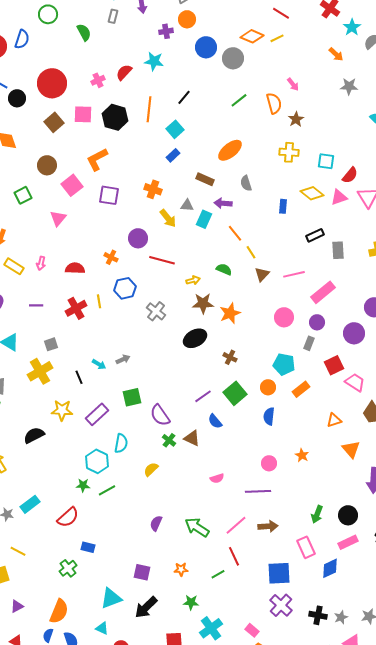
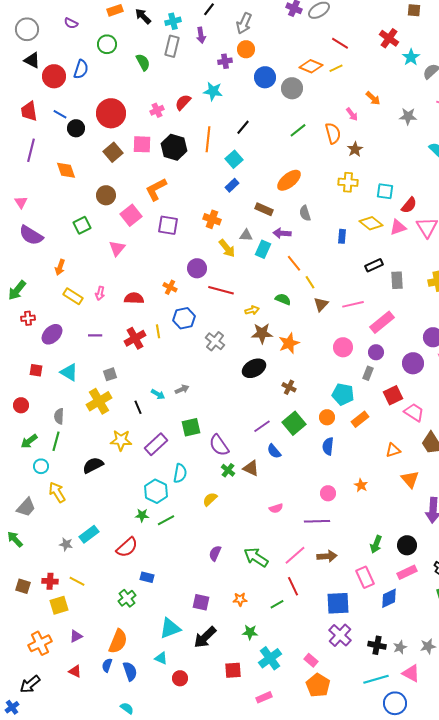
gray rectangle: (113, 16) -> (172, 46), size x1.5
orange arrow: (336, 54) -> (373, 98), moved

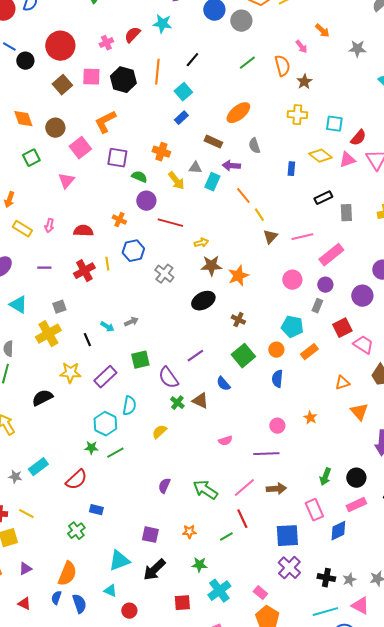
orange diamond: (66, 170) -> (23, 119), moved
green semicircle: (283, 299) -> (139, 177), moved
purple line: (262, 426) -> (195, 356), moved

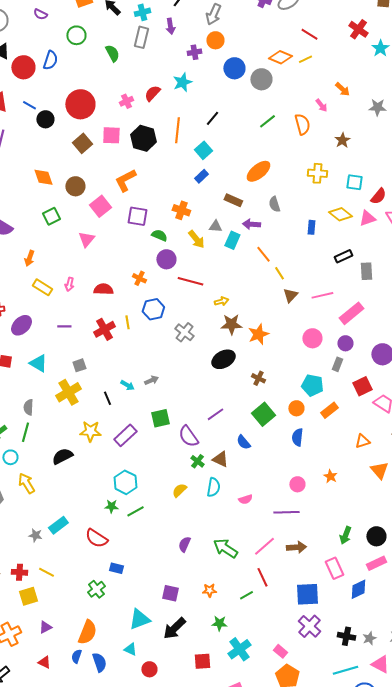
cyan star: (162, 24) -> (182, 82), turned -30
brown star: (304, 82) -> (342, 140), moved
cyan semicircle: (129, 406) -> (213, 487), moved
red semicircle: (76, 480) -> (96, 538), turned 75

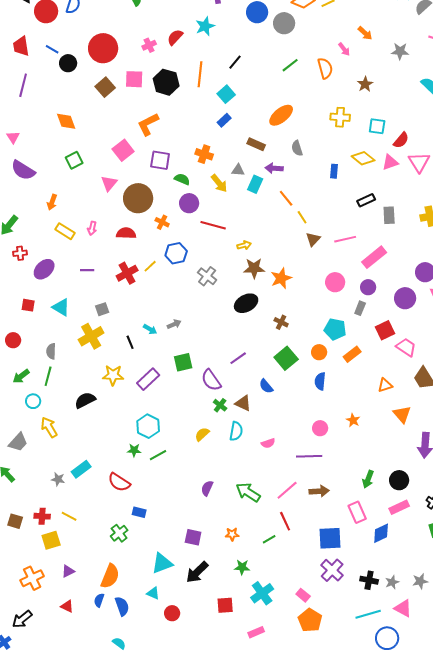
brown circle: (75, 186) -> (138, 198), moved, size x1.5
yellow line: (127, 322) -> (150, 266), turned 56

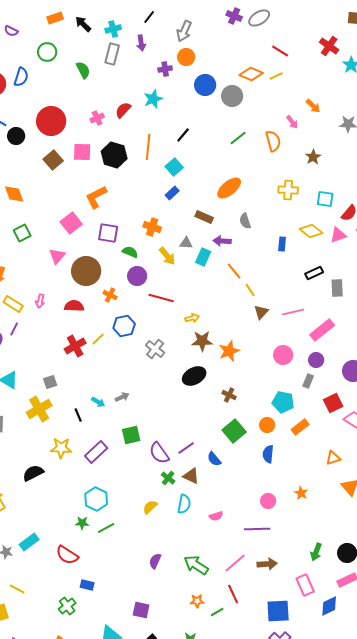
purple line: (87, 270) -> (14, 329), moved, turned -64
purple line: (238, 358) -> (186, 448), moved
orange star: (232, 534) -> (197, 601), moved

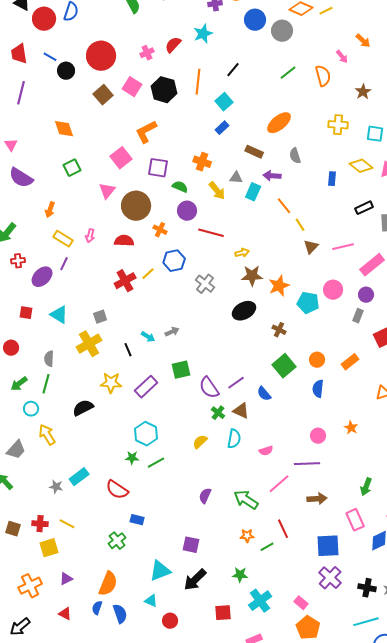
pink square: (82, 152) -> (132, 87), turned 30
cyan pentagon: (283, 402) -> (308, 303), moved
pink line: (235, 563) -> (279, 484), moved

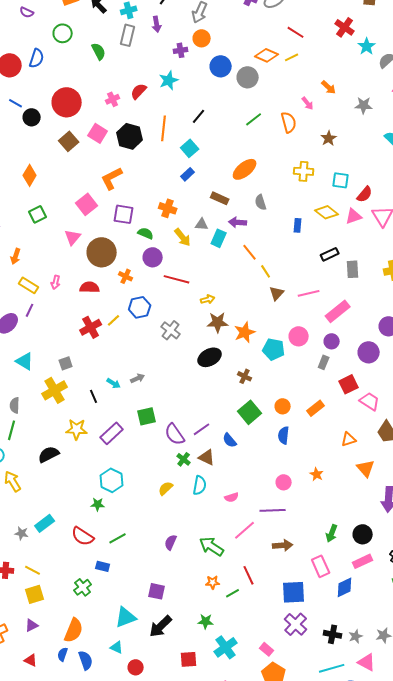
orange diamond: (64, 129) -> (30, 175), turned 50
green line: (156, 463) -> (118, 538), moved
yellow square: (49, 548) -> (35, 594), moved

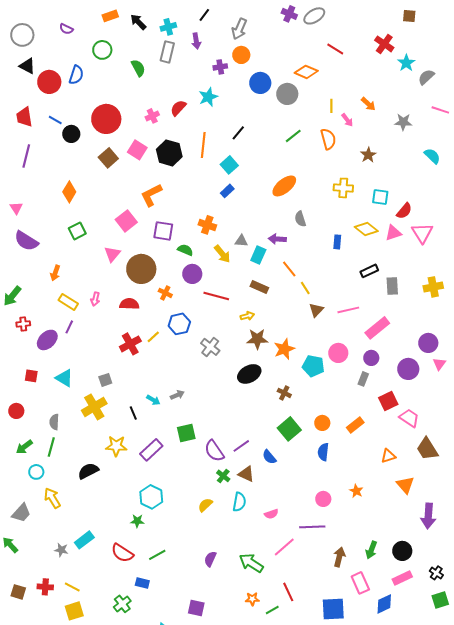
yellow line: (292, 57) -> (331, 106), moved, turned -64
brown rectangle: (220, 198) -> (259, 287), moved
brown arrow: (283, 545) -> (339, 557), moved, turned -72

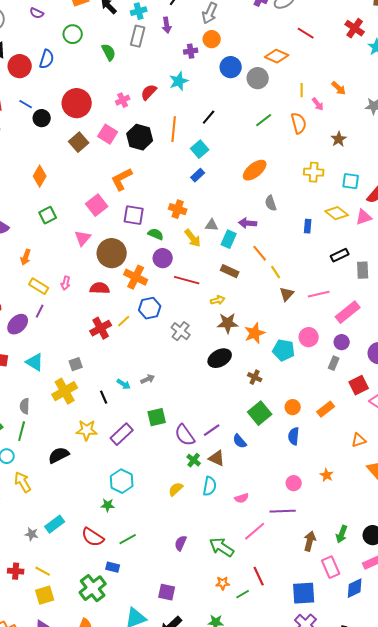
orange cross: (165, 293) -> (136, 277), size x1.6
green cross: (122, 604) -> (93, 588), size x1.5

